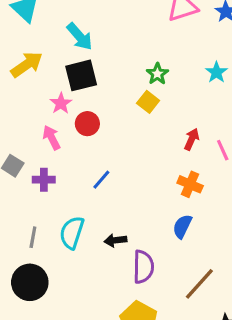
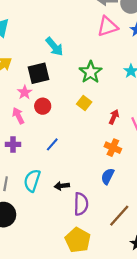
cyan arrow: (80, 37) -> (54, 47), moved
green star: (157, 74) -> (91, 72), size x1.5
yellow square: (148, 102) -> (84, 103), moved

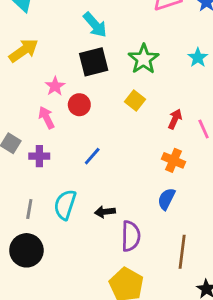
black square: (38, 73) -> (94, 62), moved
brown line: (119, 216) -> (182, 252), turned -35

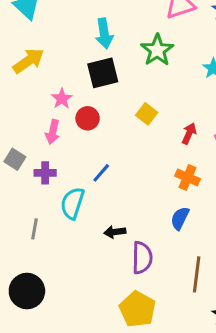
cyan arrow: (95, 25) -> (104, 33), turned 32
green star: (144, 59) -> (157, 50), moved
pink arrow: (46, 118) -> (53, 132), turned -140
cyan semicircle: (65, 205) -> (72, 203), moved
black circle: (26, 250) -> (27, 291), moved

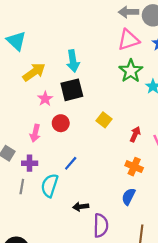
green star: (157, 50) -> (131, 71), moved
yellow arrow: (28, 61) -> (34, 72), moved
pink star: (62, 99) -> (45, 99), moved
gray line: (35, 229) -> (22, 187), moved

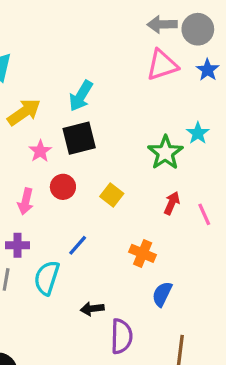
cyan arrow: (73, 61) -> (81, 96), turned 40
green star: (131, 71) -> (165, 153), moved
yellow square: (104, 120) -> (112, 195), moved
orange cross: (134, 167) -> (143, 253), moved

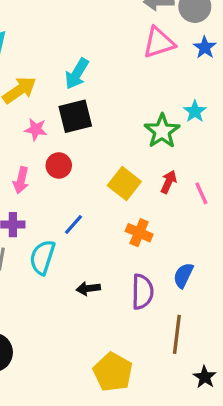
pink star: (40, 151) -> (36, 129), turned -30
yellow square: (112, 195) -> (124, 184), moved, size x1.4
blue semicircle: (162, 294) -> (183, 275), moved
purple semicircle: (121, 336) -> (142, 292), moved

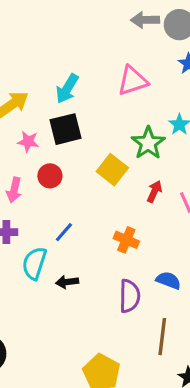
pink triangle: (159, 43) -> (133, 81), moved
yellow square: (124, 184) -> (112, 170), moved
blue semicircle: (183, 275) -> (168, 280), turned 85
black arrow: (88, 288) -> (67, 282), moved

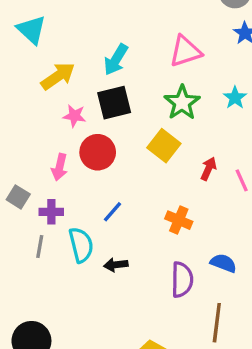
green star: (148, 143) -> (182, 103), moved
red circle: (50, 176) -> (98, 152), size x1.4
cyan semicircle: (34, 263) -> (81, 245), turned 148

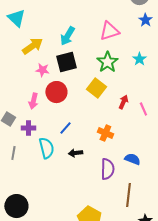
gray line: (40, 247) -> (13, 153), moved
black arrow: (116, 265) -> (75, 153), moved

